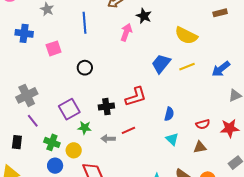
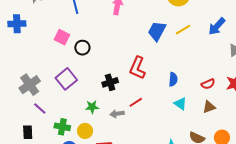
pink square: (54, 48) -> (62, 37), moved, turned -35
red L-shape: (136, 97) -> (137, 68), turned 140
purple square: (69, 109) -> (66, 79), moved

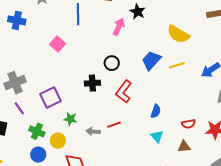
black circle: (82, 48) -> (112, 63), moved
purple square: (66, 79) -> (51, 98), moved
black cross: (110, 82) -> (92, 83), moved

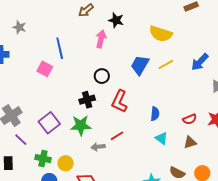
blue line: (78, 14) -> (60, 48), moved
green star: (70, 119) -> (81, 125), moved, size x1.5

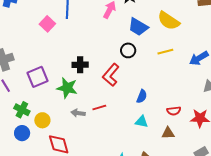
blue trapezoid: (140, 65) -> (138, 27), moved, turned -105
black circle: (102, 76) -> (128, 50), moved
cyan triangle: (161, 138) -> (142, 122), turned -40

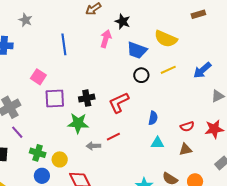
pink square: (47, 24) -> (38, 77), moved
black circle: (128, 50) -> (141, 75), moved
red L-shape: (111, 75) -> (119, 103), turned 35
purple square: (38, 77) -> (55, 99), moved, turned 30

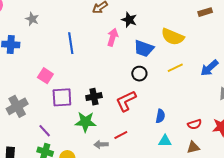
black circle: (141, 75) -> (139, 74), moved
purple line: (17, 132) -> (45, 131), moved

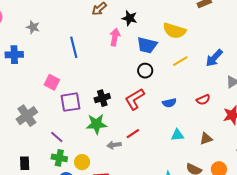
blue semicircle: (160, 116) -> (169, 103), moved, turned 72
red semicircle: (195, 124) -> (203, 100), moved

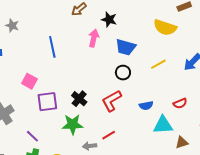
yellow semicircle: (174, 31) -> (165, 27), moved
black cross: (102, 98) -> (79, 99), turned -35
cyan triangle: (177, 135) -> (163, 125), moved, size x1.5

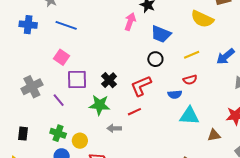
blue line: (52, 47) -> (66, 25), moved, turned -65
red semicircle: (180, 103) -> (190, 80), moved
red line: (109, 135) -> (134, 112), moved
purple line: (32, 136) -> (59, 100), moved
brown triangle: (182, 142) -> (214, 135), moved

